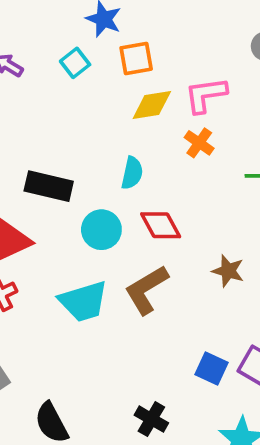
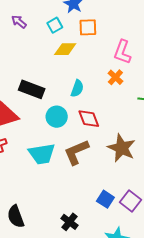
pink L-shape: (206, 95) -> (122, 52), turned -70
yellow diamond: (152, 105) -> (65, 49), moved
brown star: (228, 271) -> (122, 148), size x1.6

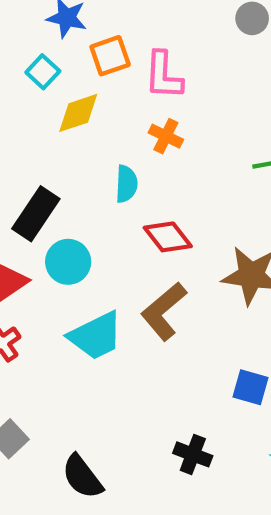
pink L-shape: (122, 52) -> (163, 75), moved
orange cross: (115, 77) -> (166, 136), moved
black rectangle: (32, 89) -> (36, 214), turned -60
cyan circle: (57, 117) -> (68, 262), moved

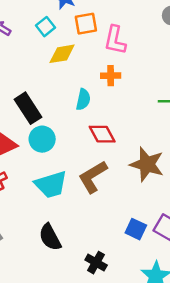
orange cross: (166, 136) -> (111, 76), turned -36
black rectangle: (36, 214) -> (28, 108), turned -76
black semicircle: (82, 477) -> (50, 237), moved

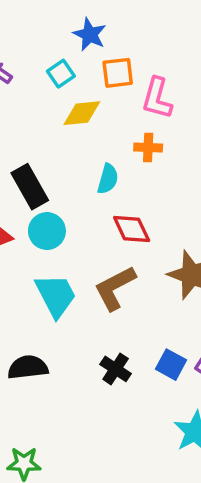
cyan trapezoid: (51, 185) -> (56, 295), turned -104
black semicircle: (50, 237) -> (28, 367), moved, turned 108
black cross: (96, 263) -> (116, 369), moved

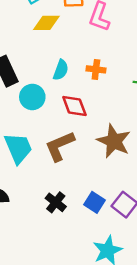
orange cross: (148, 148) -> (96, 69), moved
cyan circle: (47, 231) -> (32, 97), moved

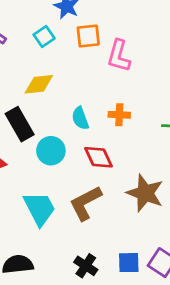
yellow diamond: (46, 23) -> (39, 84), moved
cyan semicircle: (61, 70) -> (80, 118), turned 144
blue square: (94, 202) -> (129, 263), turned -30

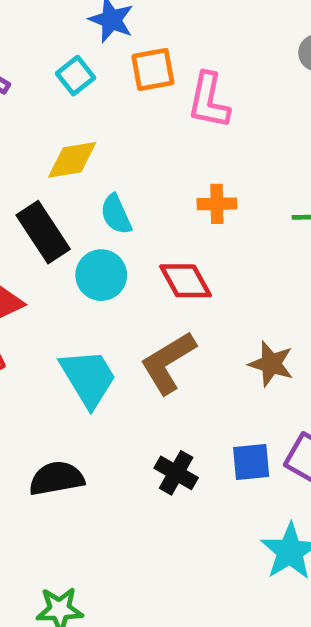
cyan semicircle: (80, 118) -> (116, 214), moved
brown star: (145, 193) -> (271, 364), moved, size x0.7

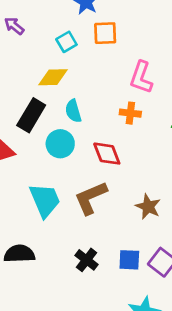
cyan square: (76, 76) -> (66, 42), moved
pink L-shape: (209, 101) -> (141, 77), moved
black rectangle: (43, 232) -> (31, 115), turned 56

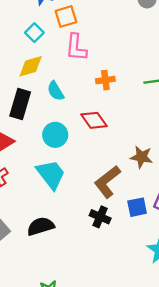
pink L-shape: (141, 77) -> (76, 47), moved
cyan circle: (60, 144) -> (55, 135), moved
brown L-shape: (91, 198) -> (107, 182), moved

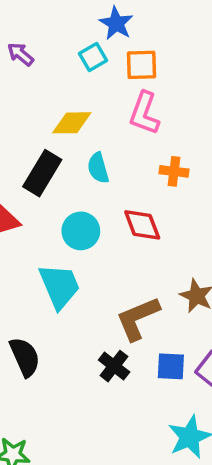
cyan square: (34, 33) -> (93, 57), moved
black semicircle: (41, 226) -> (25, 357), turned 68

